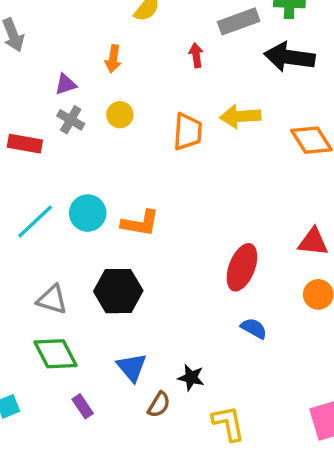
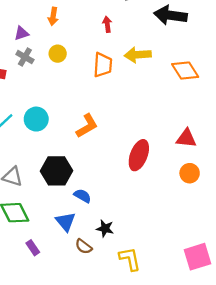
red arrow: (196, 55) -> (107, 24), moved
orange L-shape: (140, 223) -> (87, 126), moved, turned -40
blue semicircle: (254, 328) -> (82, 196), moved
brown semicircle: (159, 405) -> (84, 247), turned 96

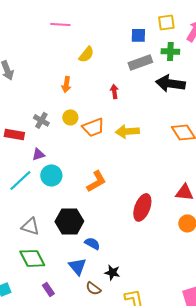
purple triangle: (22, 33) -> (38, 154), moved
yellow arrow: (138, 55) -> (127, 131), moved
orange trapezoid: (103, 65) -> (93, 127), moved, turned 65

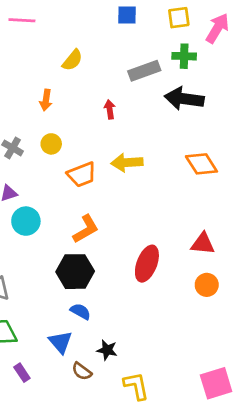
pink line: (60, 24) -> (22, 20), moved
blue square: (138, 35) -> (127, 15), moved
orange trapezoid: (93, 127) -> (82, 175), moved
black hexagon: (69, 221) -> (75, 272), moved

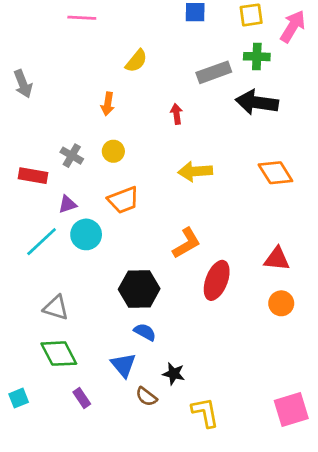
orange trapezoid: (82, 175) -> (123, 200), moved
orange L-shape: (86, 229) -> (187, 243), moved

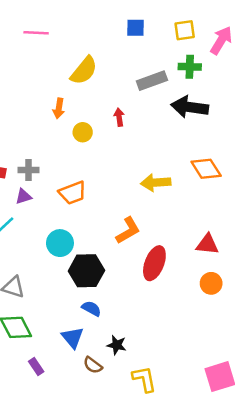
yellow semicircle: (136, 61) -> (84, 71), size x1.4
yellow circle: (113, 151) -> (83, 132), moved
gray cross: (72, 156) -> (29, 170), moved, turned -30
yellow arrow: (195, 171) -> (156, 183), moved
cyan circle: (86, 234) -> (60, 243), moved

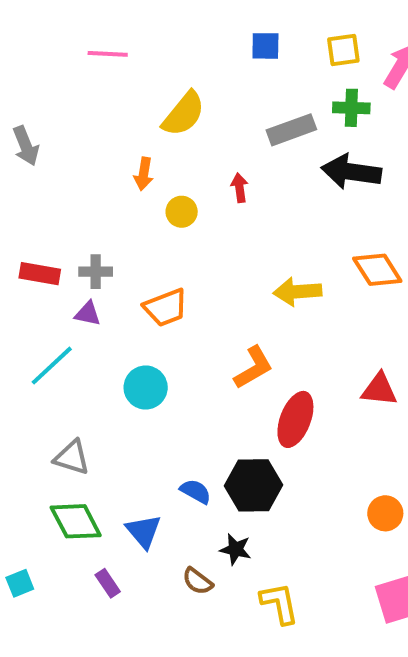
purple triangle: (23, 196) -> (88, 314), turned 30
black hexagon: (86, 271) -> (253, 485), moved
orange circle: (211, 283) -> (385, 513), moved
blue triangle: (73, 337) -> (144, 531), moved

